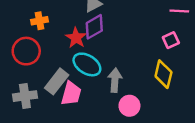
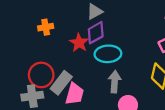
red circle: (26, 51) -> (41, 75), moved
cyan ellipse: (87, 64) -> (108, 54), moved, turned -35

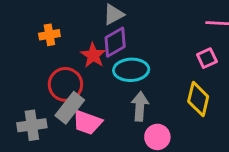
red circle: (41, 75) -> (65, 84), moved
pink trapezoid: (75, 94) -> (87, 122), turned 95

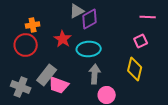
purple diamond: (115, 42) -> (90, 19), moved
red circle: (65, 84) -> (26, 45), moved
gray cross: (32, 125) -> (21, 87), turned 30

